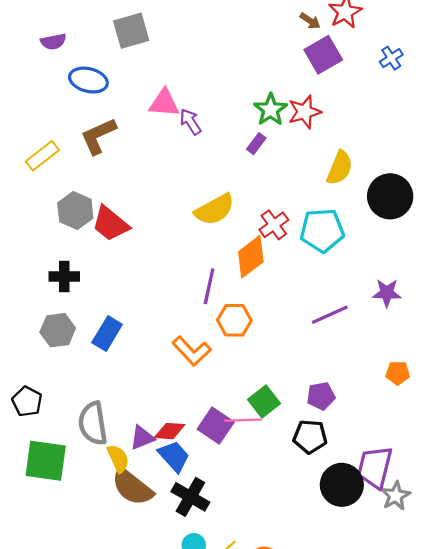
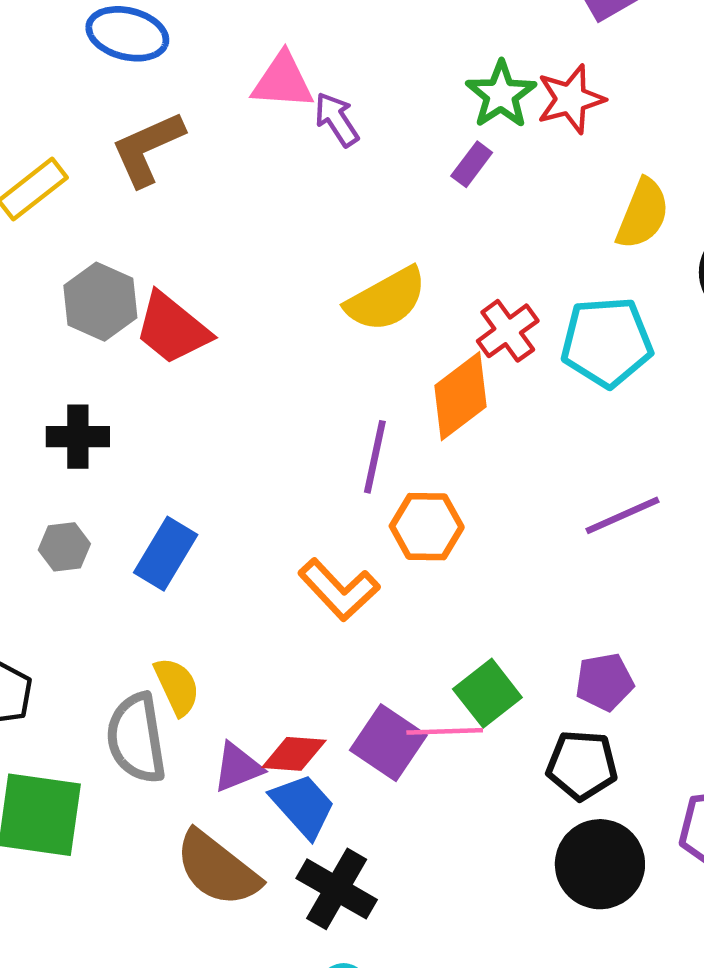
gray hexagon: (58, 330) -> (64, 547), size x0.7
yellow semicircle: (118, 458) -> (177, 686), moved
black circle: (342, 485) -> (600, 864), moved

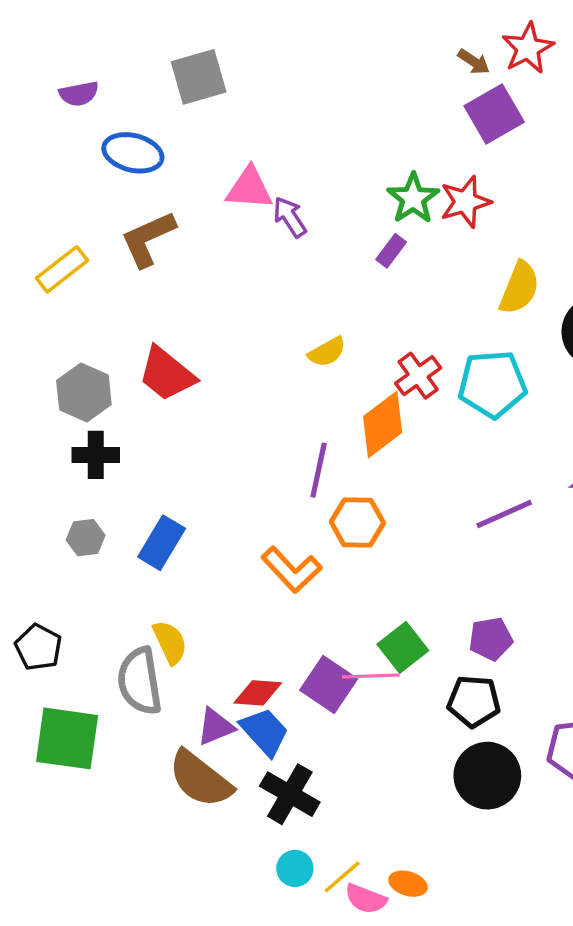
yellow semicircle: (386, 299) -> (327, 352), size x0.6
gray hexagon: (100, 302) -> (84, 392), moved
purple triangle: (238, 767) -> (216, 727), moved

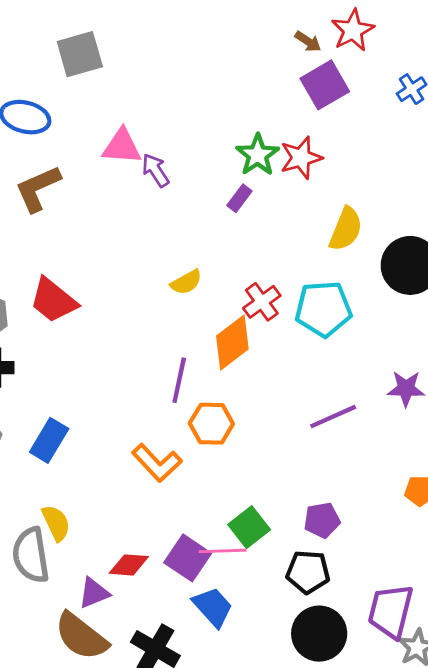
blue trapezoid: (265, 732) -> (213, 607), moved

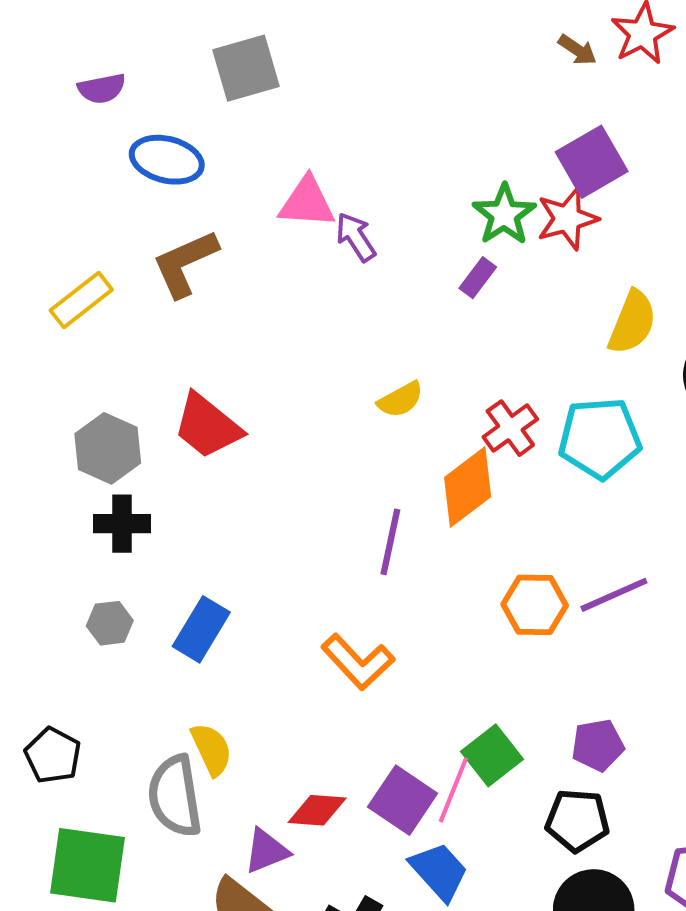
purple square: (325, 85) -> (592, 162), moved
orange hexagon: (211, 424) -> (535, 605), moved
pink line: (223, 551) -> (453, 790), turned -66

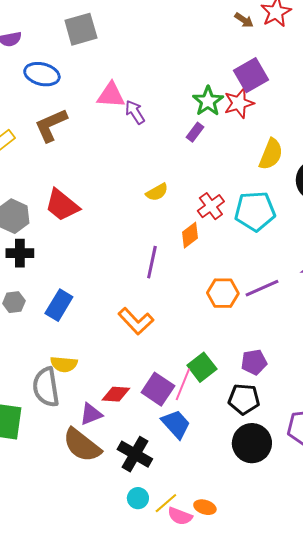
orange diamond: (468, 487) -> (190, 235), size x0.7
yellow semicircle: (211, 749) -> (64, 364), turned 120

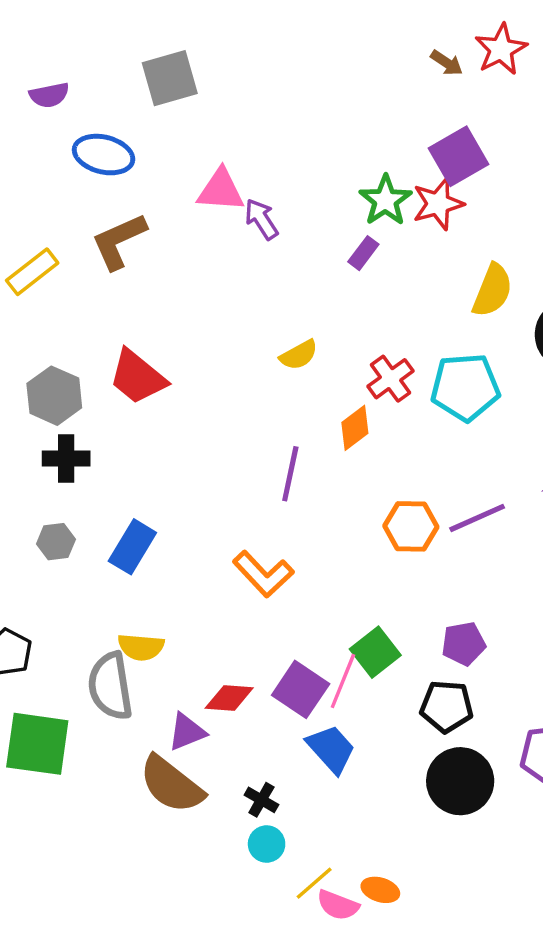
black cross: (135, 454) -> (261, 800), size x0.6
cyan circle: (138, 498) -> (267, 844), moved

